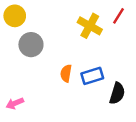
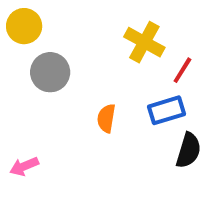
red line: (118, 16) -> (182, 70), moved
blue rectangle: (92, 76) -> (166, 110), moved

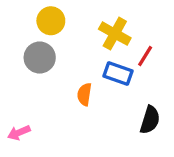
yellow circle: (24, 26) -> (51, 21), moved
blue rectangle: (166, 110) -> (118, 74), moved, turned 36

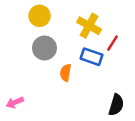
gray circle: (40, 58) -> (44, 48), moved
black semicircle: (150, 120) -> (116, 105), moved

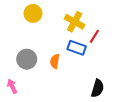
gray circle: (44, 48) -> (27, 59), moved
pink arrow: (15, 102) -> (12, 86), turned 88

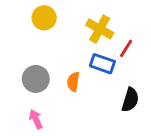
pink arrow: (12, 86) -> (36, 119), moved
black semicircle: (97, 88) -> (130, 100), moved

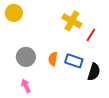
yellow circle: (44, 18) -> (14, 13), moved
blue rectangle: (102, 64) -> (74, 61), moved

